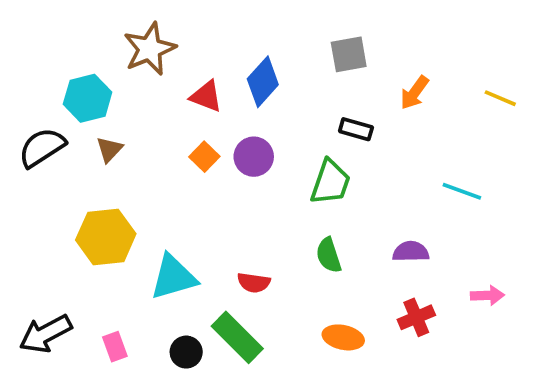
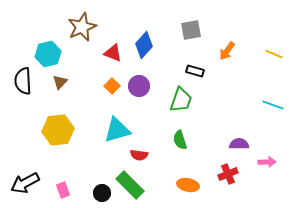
black semicircle: (42, 147) -> (23, 81), turned -60
cyan line: (462, 191) -> (273, 105), moved
purple semicircle: (411, 252) -> (239, 144), moved
cyan triangle: (173, 277) -> (117, 130), moved

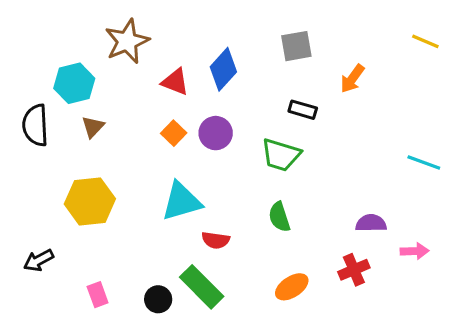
yellow line: (274, 54) -> (425, 41), moved
green trapezoid: (181, 100) -> (281, 155), turned 88
black arrow: (25, 183) -> (39, 260), moved, size x0.7
orange ellipse: (188, 185) -> (292, 287), turned -45

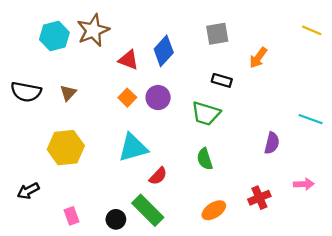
cyan hexagon: (74, 83) -> (54, 36), moved
black semicircle: (35, 125) -> (26, 92), turned -76
purple semicircle: (371, 223) -> (272, 143), moved, turned 105
red semicircle: (216, 240) -> (158, 176), turned -54

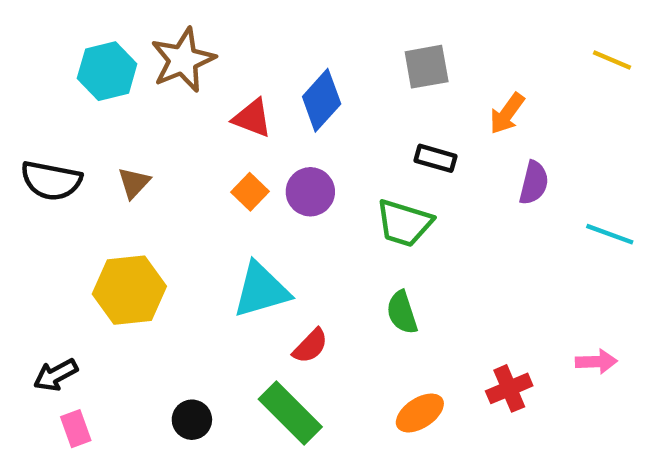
purple semicircle: (272, 143) -> (534, 183), moved
pink rectangle: (71, 216) -> (76, 429), moved
black circle: (116, 219) -> (192, 420), moved

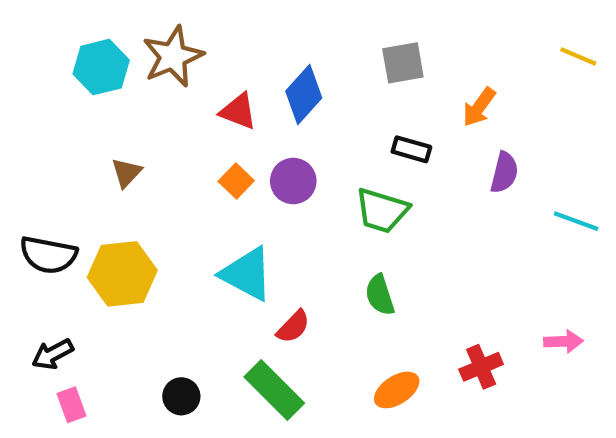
black semicircle: (51, 181) -> (48, 255), moved
cyan triangle: (261, 290) -> (247, 274), turned 44

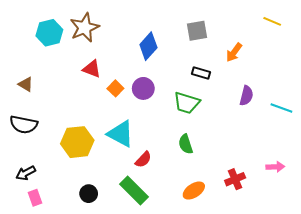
yellow line: (578, 56) -> (272, 21), moved
red triangle: (238, 111) -> (92, 69), moved
brown triangle: (126, 173) -> (26, 84), moved, turned -42
purple semicircle: (504, 173) -> (246, 96), moved
yellow hexagon: (122, 274) -> (77, 142), moved

